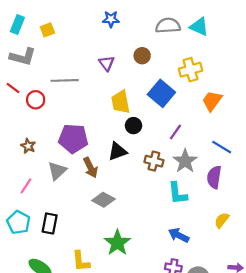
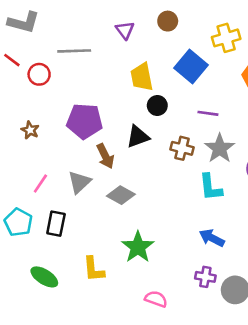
purple line: (175, 132) -> (208, 113), turned 63
gray triangle: (57, 171) -> (79, 182), moved
pink line: (26, 186) -> (40, 183), moved

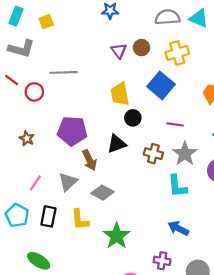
purple triangle: (125, 30) -> (119, 51), moved
yellow cross: (226, 38) -> (177, 53), moved
yellow L-shape: (94, 269) -> (80, 220), moved
purple cross: (205, 277) -> (162, 261), moved

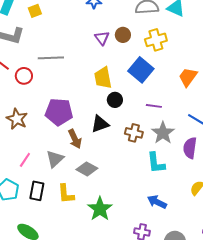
brown star: (27, 138) -> (17, 119), size x1.5

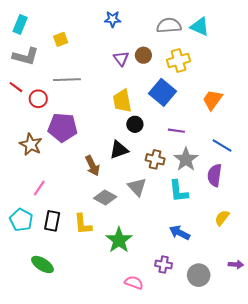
yellow square: (35, 11) -> (61, 39), moved
purple pentagon: (59, 112) -> (63, 127), moved
gray triangle: (55, 159) -> (137, 187), moved, turned -30

